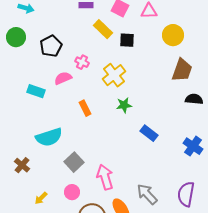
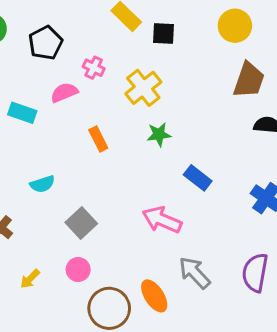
cyan semicircle: (49, 137) -> (42, 184), size x0.6
pink arrow: (105, 177) -> (162, 220), moved, turned -50

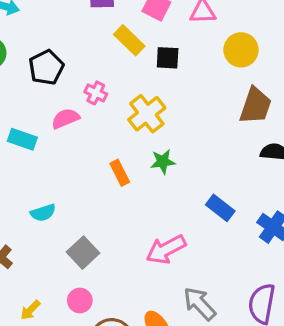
orange rectangle: (98, 139) -> (120, 173), moved
blue rectangle: (198, 178) -> (220, 208), moved
pink arrow: (162, 220) -> (166, 249), turned -51

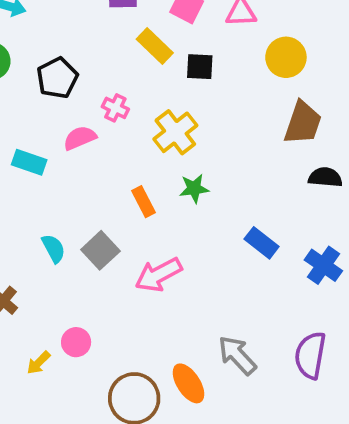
cyan semicircle: (43, 213) -> (54, 248), turned -100
pink arrow: (166, 249) -> (158, 275), moved
gray square: (83, 253) -> (100, 250), moved
pink circle: (80, 300) -> (76, 342), moved

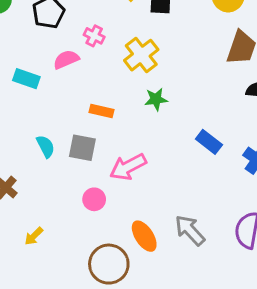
orange rectangle: (144, 202) -> (101, 111), moved, turned -50
gray square: (100, 250) -> (82, 148), turned -36
pink circle: (76, 342) -> (94, 199), moved
orange ellipse: (188, 383) -> (144, 236), moved

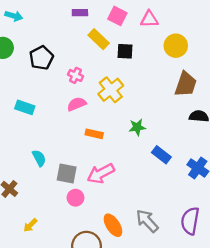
pink semicircle: (66, 59) -> (77, 104), moved
green star: (156, 99) -> (137, 127), moved
orange rectangle: (101, 111) -> (94, 134), moved
gray square: (82, 148) -> (67, 173), moved

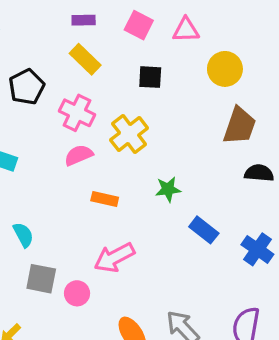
yellow rectangle: (99, 39) -> (85, 59), moved
pink cross: (75, 75) -> (77, 113), size x1.5
gray square: (67, 173) -> (41, 279), moved

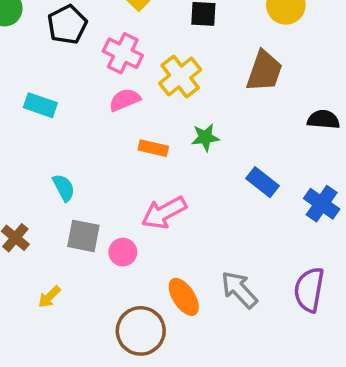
brown trapezoid: (240, 126) -> (264, 71), moved
green star: (168, 189) -> (205, 137), moved

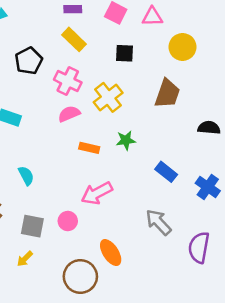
gray square: (83, 236) -> (32, 226), moved
gray arrow: (239, 290) -> (159, 222), moved
yellow arrow: (49, 297) -> (25, 259), moved

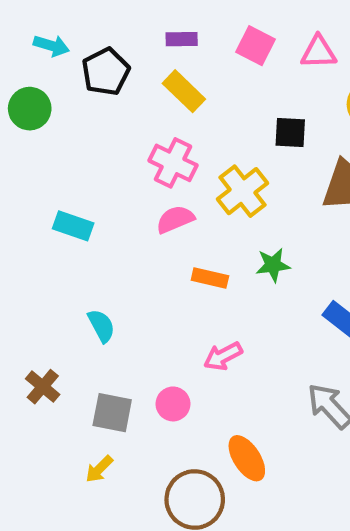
black square: (125, 53) -> (290, 132), moved
black pentagon: (29, 61) -> (106, 72), moved
pink arrow: (97, 193) -> (223, 356), size x0.7

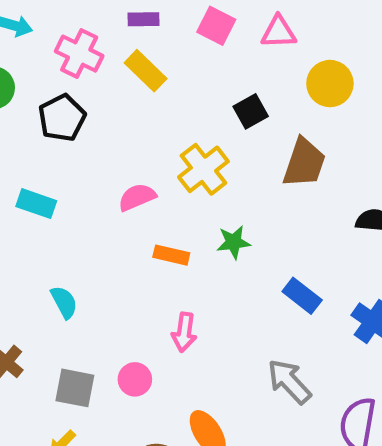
black pentagon: (106, 72) -> (62, 118), moved
black square: (290, 132) -> (251, 111), turned -32
pink cross: (173, 163) -> (79, 54), moved
pink arrow: (223, 356) -> (184, 332), turned -54

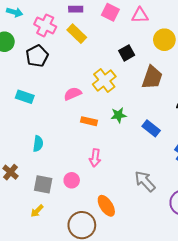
blue rectangle: (302, 296) -> (151, 128), moved
cyan semicircle: (64, 302) -> (38, 144), turned 35

